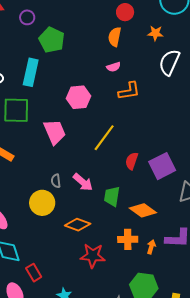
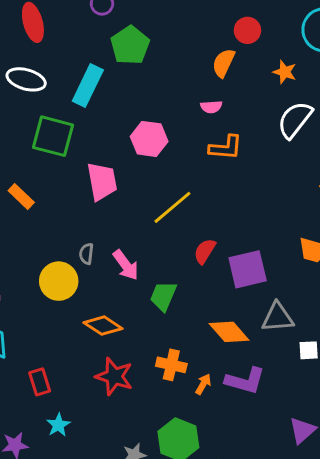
orange diamond: (143, 210) -> (229, 332), moved
red rectangle: (34, 273) -> (40, 382), moved

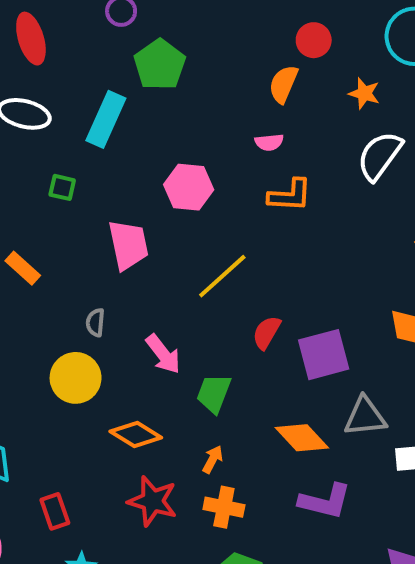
green square: (53, 136) -> (62, 187), size x0.5
gray semicircle: (86, 254) -> (95, 323), moved
orange cross: (171, 365) -> (224, 507), moved
orange arrow: (203, 384) -> (213, 459), moved

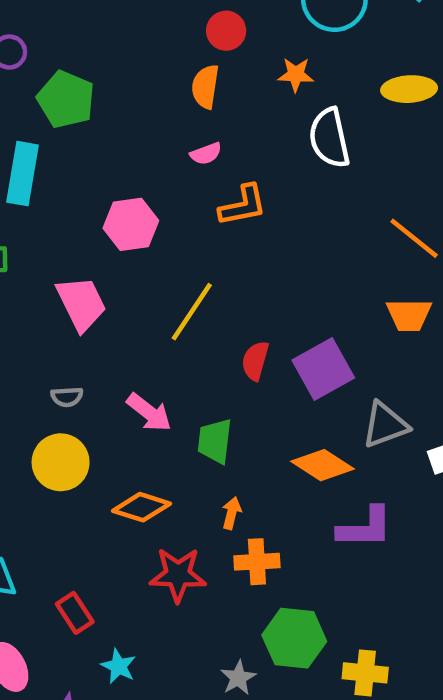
white semicircle: (380, 156) -> (329, 138), turned -34
gray semicircle: (95, 323) -> (67, 397), turned -84

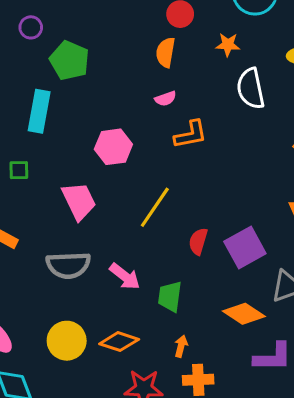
gray semicircle: (67, 397) -> (68, 265), size x2.0
yellow circle: (61, 462) -> (67, 341), moved

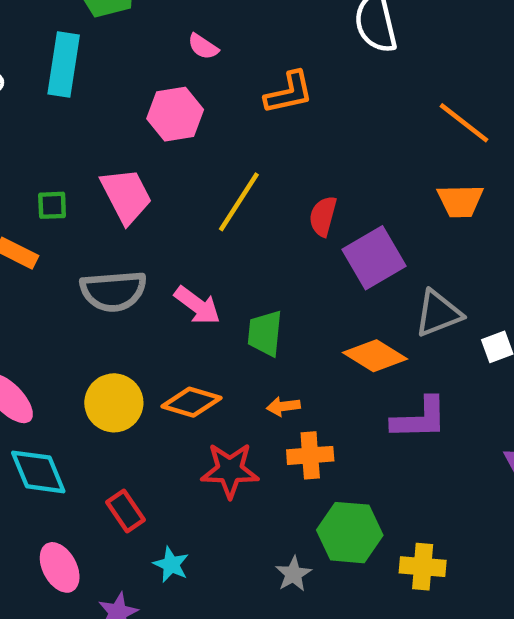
pink semicircle: (166, 99) -> (203, 47), moved, turned 55
green square: (19, 170) -> (52, 205), moved
red semicircle: (198, 241) -> (323, 216), moved
orange arrow: (181, 346) -> (283, 406), turned -110

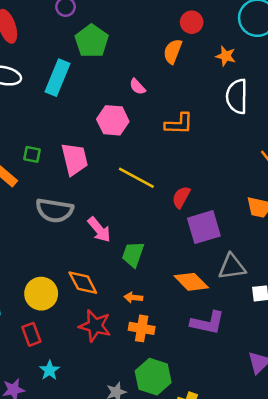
yellow line: (239, 202) -> (136, 178), turned 72
orange diamond: (191, 402) -> (83, 283), turned 32
yellow circle: (114, 403) -> (41, 294), moved

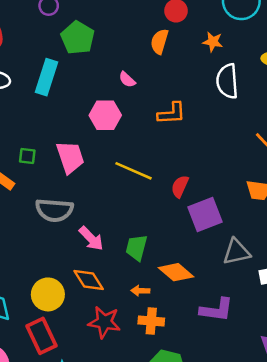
pink arrow: (99, 230) -> (91, 238), moved
orange diamond: (191, 282) -> (176, 272), moved
red rectangle: (31, 334) -> (41, 336), size x1.5

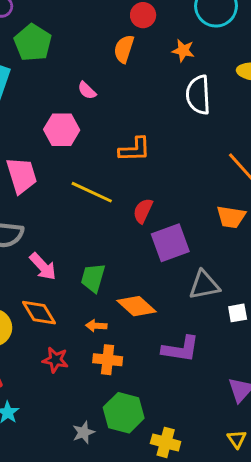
orange L-shape: (172, 113) -> (135, 149), moved
red star: (104, 322) -> (55, 360), size x0.7

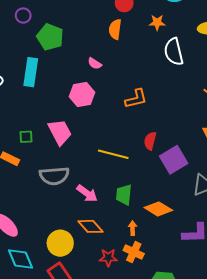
yellow line: (92, 192) -> (113, 154), moved
orange arrow: (96, 326) -> (133, 228), turned 96
orange cross: (108, 360) -> (134, 252), moved, turned 30

